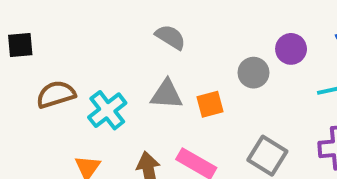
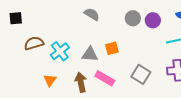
gray circle: (253, 73) -> (133, 18), moved
gray triangle: (167, 94) -> (90, 54), moved

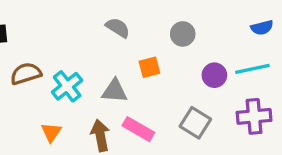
purple circle: (153, 20) -> (214, 75), moved
orange square: (112, 48) -> (149, 67), moved

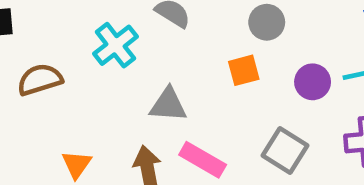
orange square: (149, 67) -> (244, 70), moved
cyan cross: (67, 86) -> (115, 45), moved

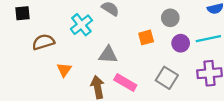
gray circle: (267, 22) -> (170, 18), moved
orange triangle: (77, 164) -> (64, 70), moved

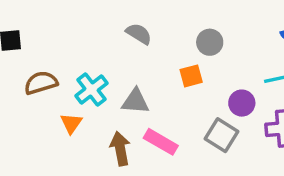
gray circle: (170, 18) -> (210, 42), moved
cyan cross: (81, 25) -> (92, 90), moved
purple circle: (181, 43) -> (242, 103), moved

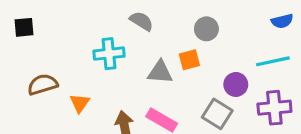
brown semicircle: (41, 83) -> (43, 84), moved
cyan cross: (92, 90) -> (109, 54), moved, turned 32
gray triangle: (135, 101) -> (160, 72), moved

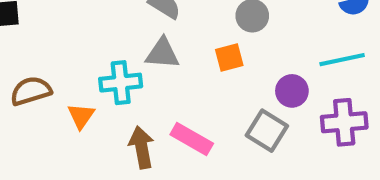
cyan cross: (109, 54) -> (121, 83), moved
gray triangle: (160, 72) -> (162, 53), moved

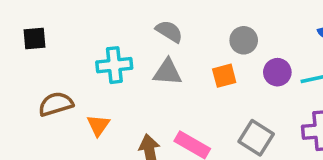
cyan cross: (121, 83) -> (114, 65), moved
purple circle: (292, 91) -> (277, 72), moved

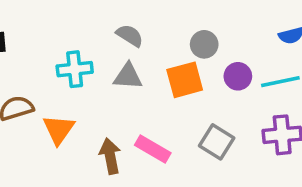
orange square: (224, 76) -> (185, 80), size x1.5
orange triangle: (98, 125) -> (59, 129), size x1.4

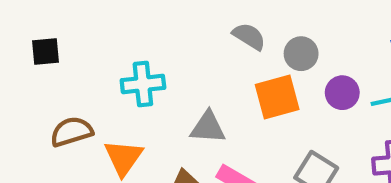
gray semicircle: (130, 35) -> (249, 36), moved
gray triangle: (128, 76) -> (208, 127), moved

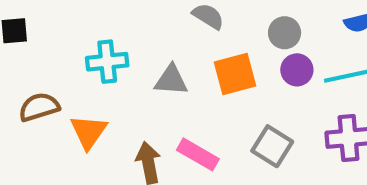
gray circle: (301, 54) -> (285, 33), moved
gray triangle: (208, 127) -> (171, 80), moved

